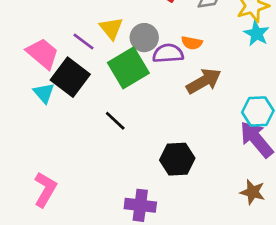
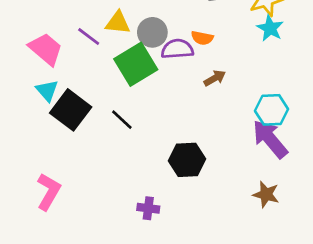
yellow triangle: (111, 28) -> (118, 23), turned -45
black square: (70, 77) -> (71, 110), moved
brown arrow: (204, 81) -> (215, 78), size x0.6
purple cross: (140, 205) -> (148, 208), size x0.7

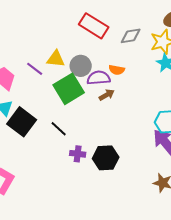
brown arrow: (215, 78) -> (107, 95), moved
purple cross: (148, 208) -> (78, 154), moved

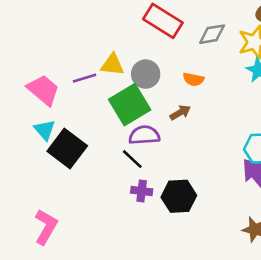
purple line: (35, 69) -> (84, 78), turned -54
purple semicircle: (99, 78) -> (144, 135), moved
black line: (59, 129) -> (132, 159), moved

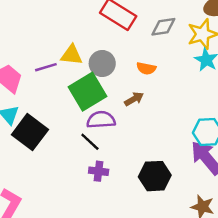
black hexagon: (179, 196) -> (155, 176), moved

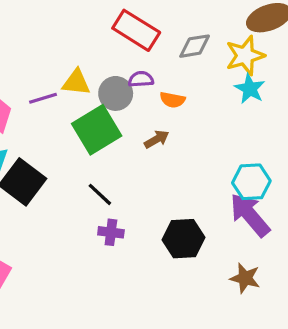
purple semicircle: (101, 120) -> (141, 79), moved, size x0.7

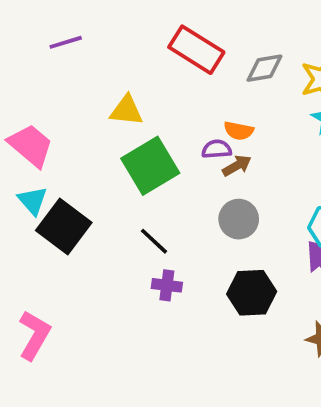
purple semicircle: (141, 79) -> (217, 149), moved
gray circle: (116, 93) -> (239, 219), moved
purple line: (43, 98) -> (66, 42), moved
brown arrow: (157, 139) -> (237, 166), moved

